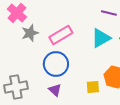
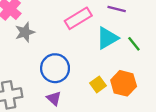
pink rectangle: (61, 35) -> (78, 18), moved
yellow square: (93, 87) -> (98, 84), moved, turned -32

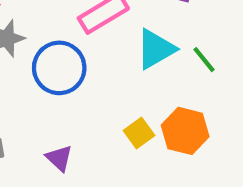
blue circle: (55, 68) -> (59, 68), moved

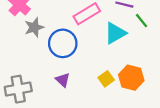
green line: (204, 60) -> (142, 21), moved
purple triangle: (59, 158) -> (63, 80), moved

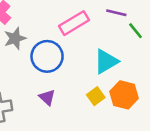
cyan triangle: (115, 33) -> (106, 61), moved

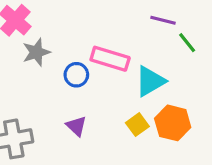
pink rectangle: (74, 23) -> (110, 59), moved, turned 48
blue circle: (47, 56) -> (76, 75), size x0.6

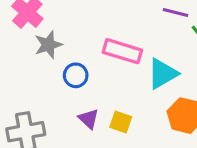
blue circle: (76, 75) -> (76, 75), moved
yellow square: (137, 125) -> (121, 122), moved, turned -35

